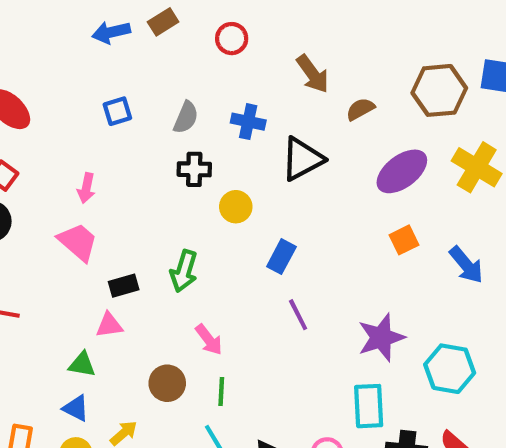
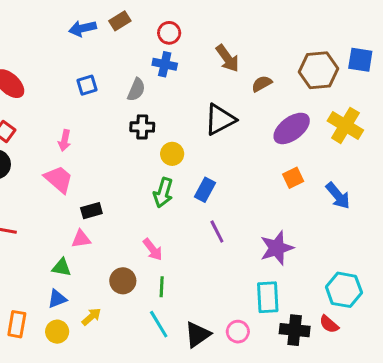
blue cross: (248, 122) -> (165, 64), moved
green arrow: (184, 271) -> (163, 193), moved
cyan hexagon: (450, 369) -> (344, 290), moved
blue triangle: (76, 408) -> (57, 299), turned -48

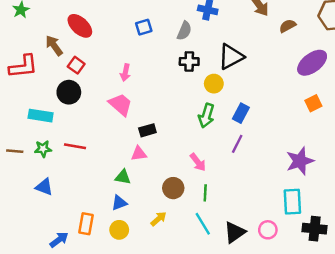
black triangle: (220, 119) -> (231, 57), moved
purple line: (217, 232) -> (237, 144), moved, turned 54
yellow arrow: (91, 317) -> (159, 219), moved

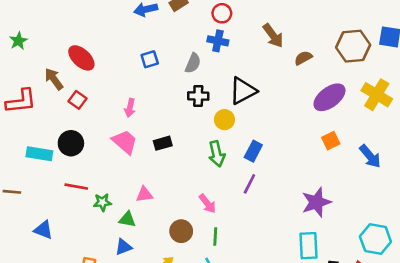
black circle: (69, 92) -> (71, 143), moved
green arrow: (206, 116) -> (217, 154), turned -30
black rectangle: (147, 130) -> (163, 143), moved
green star: (43, 149) -> (102, 202), moved

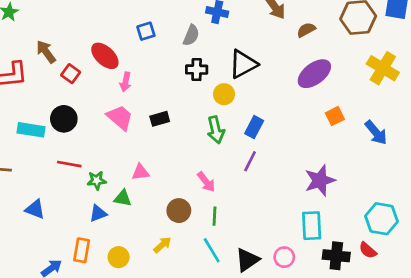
red ellipse: (81, 58) -> (105, 56), moved
purple ellipse: (329, 97) -> (314, 74), moved
blue triangle: (123, 247) -> (98, 213), moved

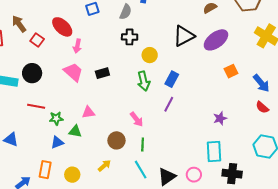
black triangle: (243, 64) -> (184, 36), moved
purple star: (320, 180) -> (220, 118), size x0.6
red semicircle: (368, 250) -> (262, 107), moved

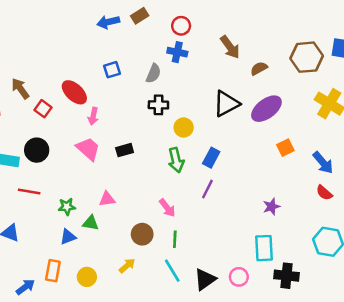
red line: (36, 106) -> (29, 192), moved

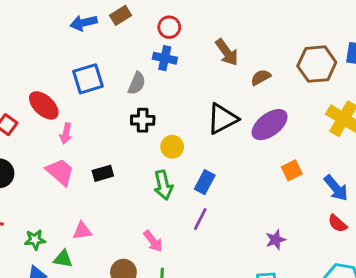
blue square: (112, 70) -> (88, 79), size x1.5

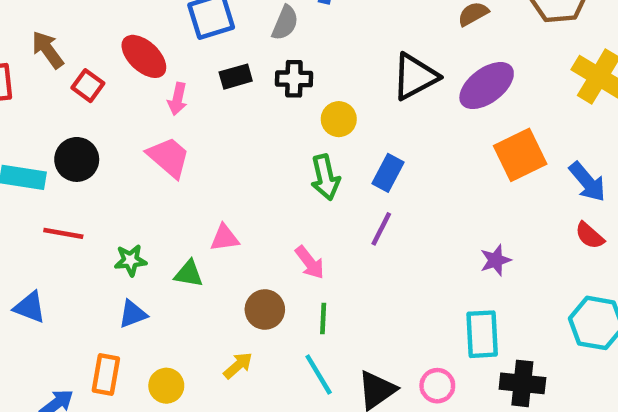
orange square: (292, 170) -> (520, 155), size x1.6
black rectangle: (103, 173) -> (236, 77), moved
pink triangle: (82, 231) -> (225, 238), moved
green triangle: (63, 259) -> (189, 274), moved

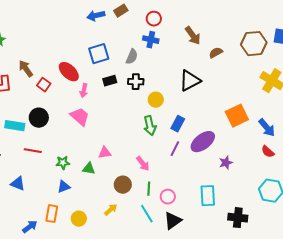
purple ellipse: (487, 86) -> (203, 142), moved
cyan rectangle: (482, 334) -> (208, 196), moved
pink circle: (437, 386) -> (168, 197), moved

